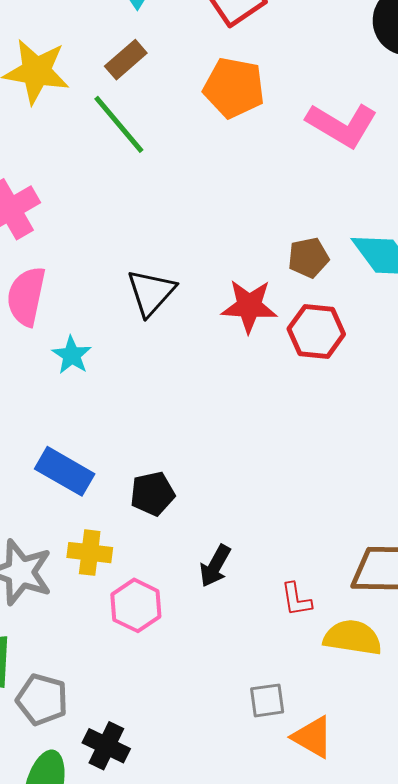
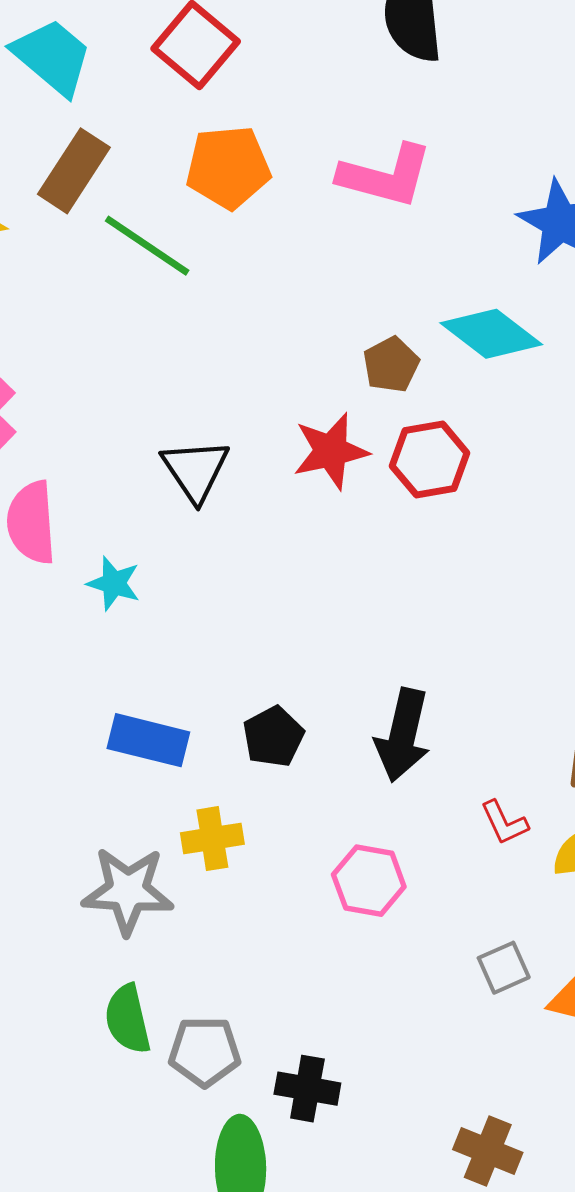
brown rectangle: (126, 60) -> (74, 171), size x1.4
green line: (119, 124) -> (147, 246), moved
black arrow: (215, 566) -> (403, 735), moved, size x1.5
pink hexagon: (136, 605) -> (369, 881), moved

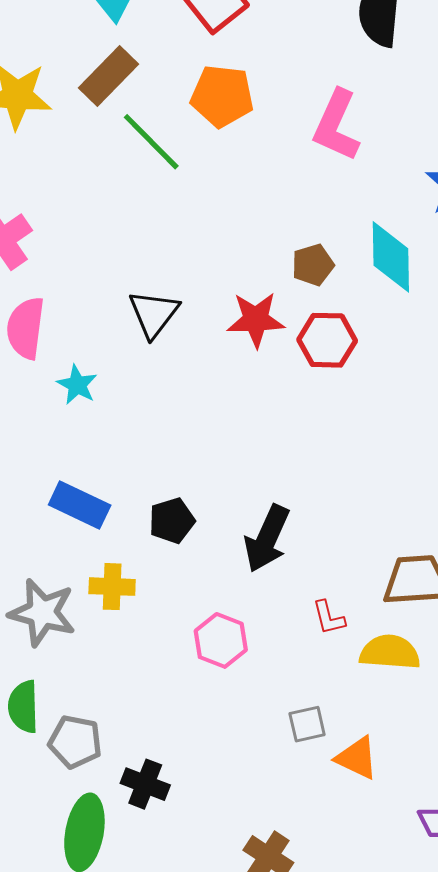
pink L-shape: (385, 176) -> (336, 125), turned 88
cyan diamond: (491, 334) -> (391, 257), turned 40

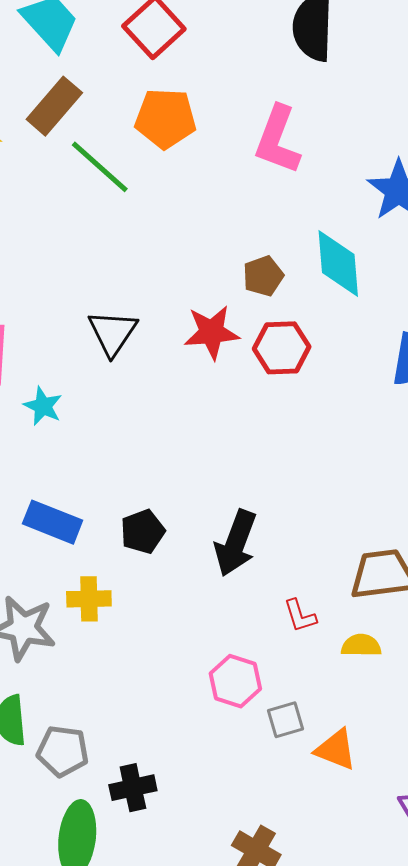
pink hexagon: (221, 640) -> (235, 681), moved
yellow semicircle: (390, 652) -> (361, 645), size x0.7
black cross: (145, 784) -> (133, 788), turned -30

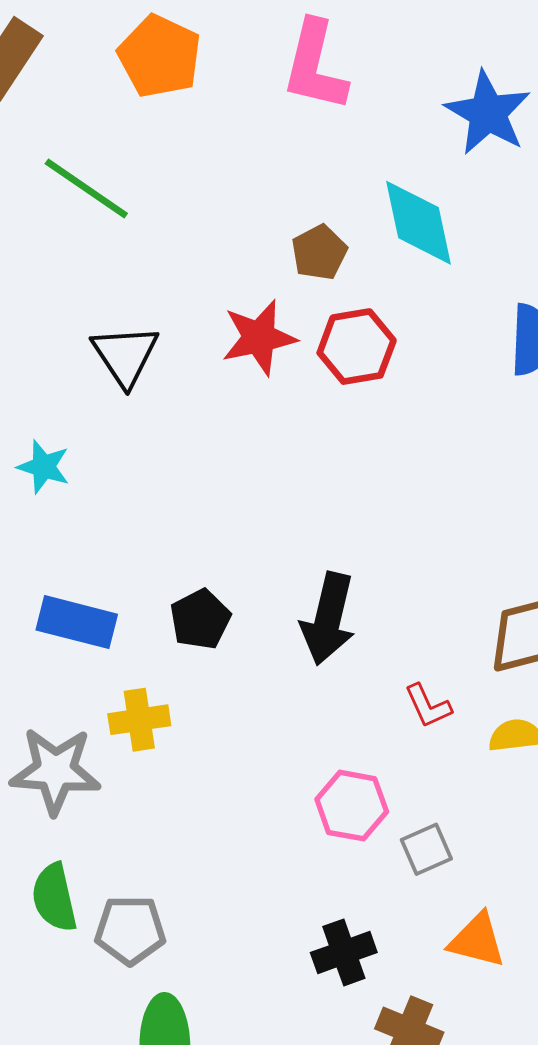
orange pentagon: (165, 118) -> (160, 56), turned 30
green line: (100, 167) -> (86, 189), moved
orange triangle: (336, 750) -> (477, 940), moved
black cross: (133, 788) -> (344, 952), moved

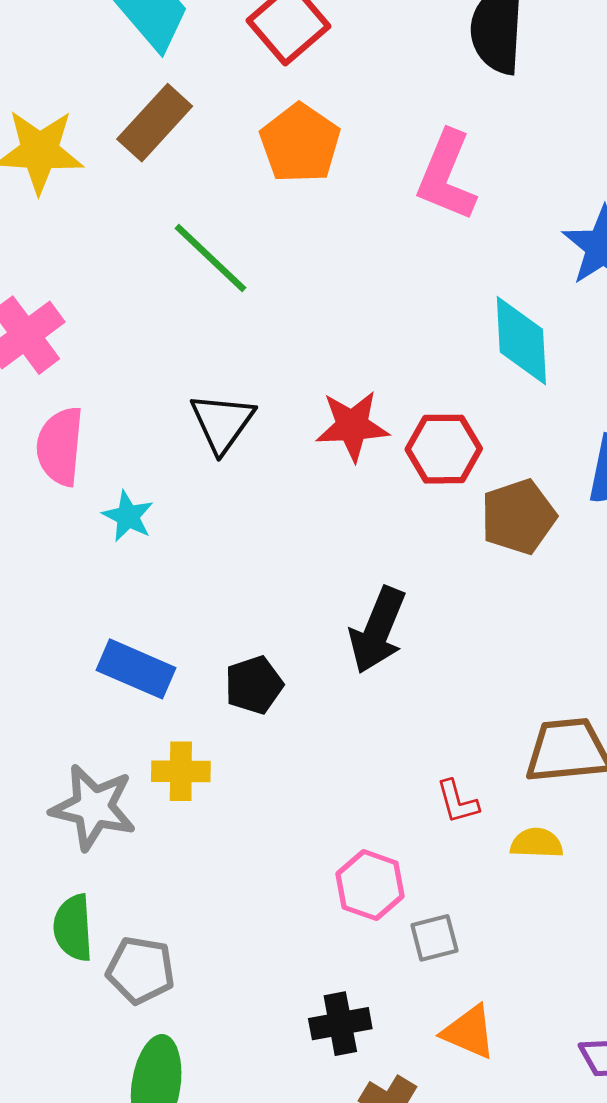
brown pentagon: (319, 252) -> (518, 517), moved, size x1.4
black arrow: (328, 619) -> (378, 630), moved

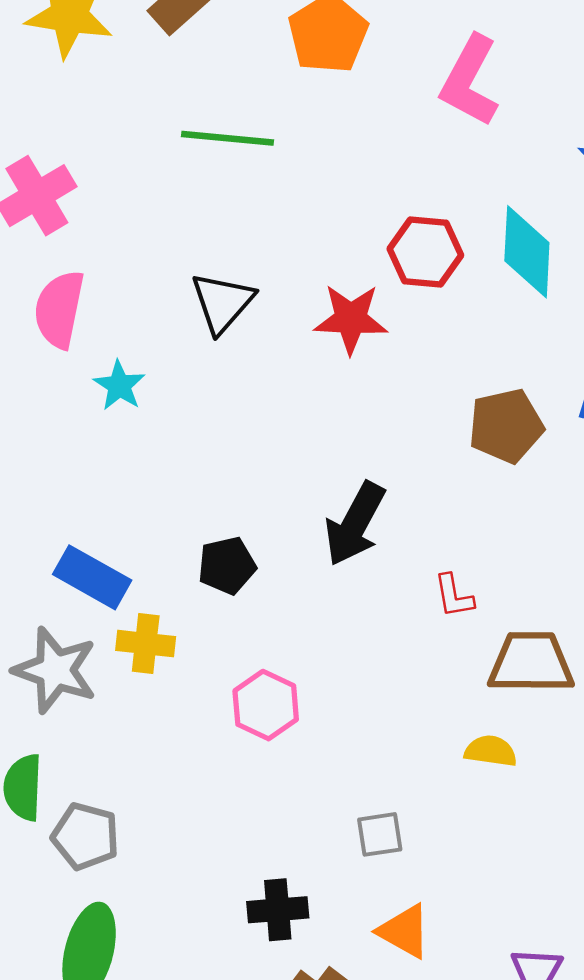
green line: (210, 258) -> (228, 138), turned -44
red hexagon: (444, 449) -> (425, 252), moved
blue rectangle: (136, 669) -> (92, 577), moved
red L-shape: (457, 802) -> (454, 596), moved
pink hexagon: (370, 885) -> (266, 705), moved

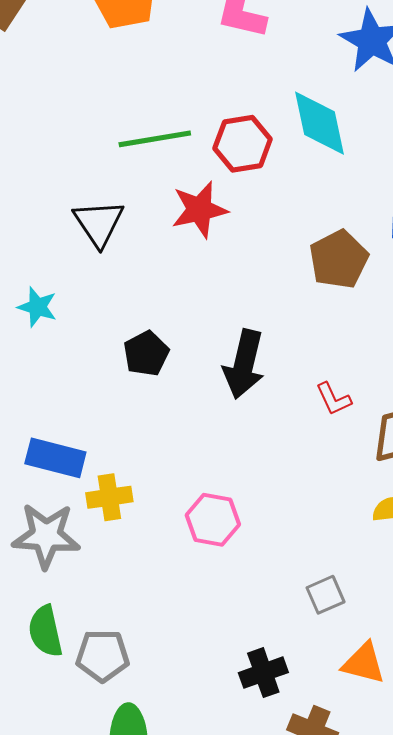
green line: (228, 138) -> (155, 139), moved
black pentagon: (227, 566) -> (146, 353), moved

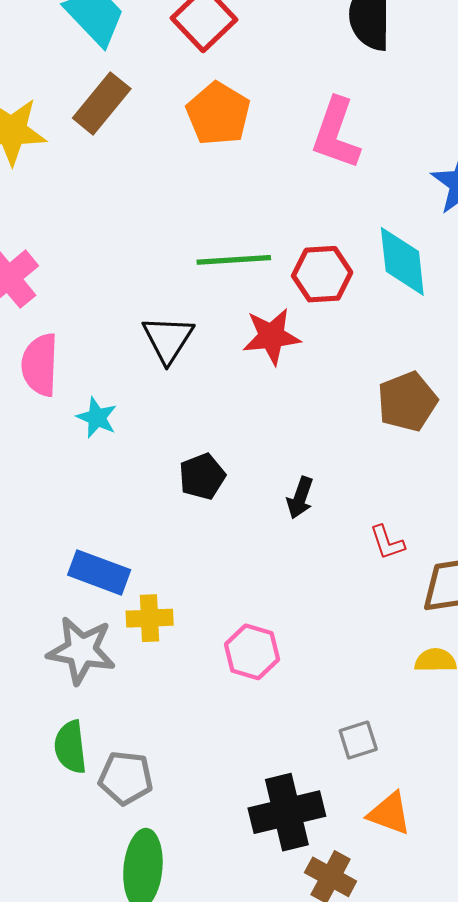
black arrow: (244, 364) -> (300, 498), size x0.6
black cross: (263, 673) -> (287, 812), size x1.5

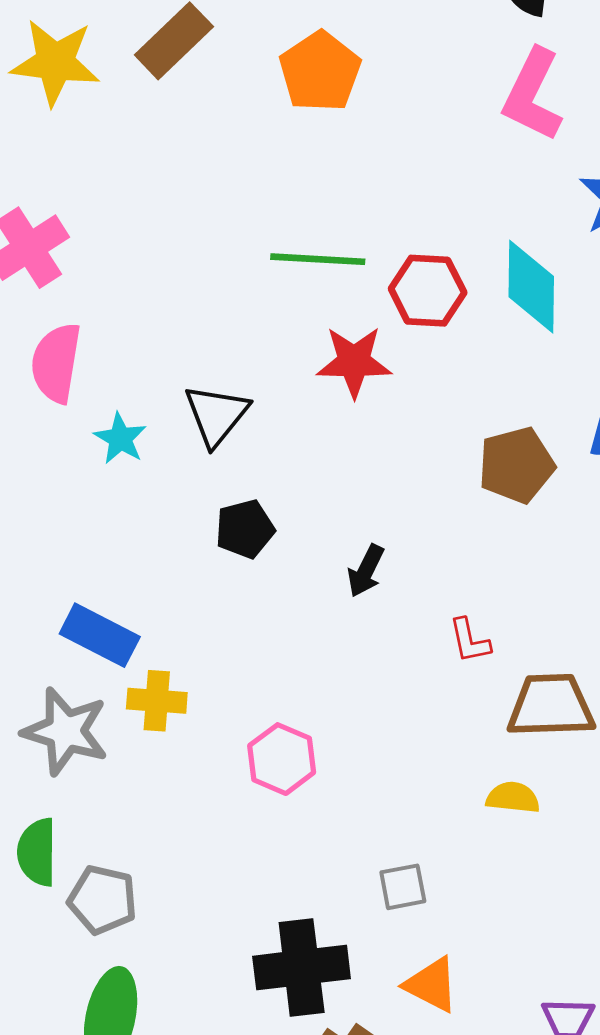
pink L-shape: (336, 133) -> (533, 95), moved
black triangle: (168, 339) -> (216, 415), moved

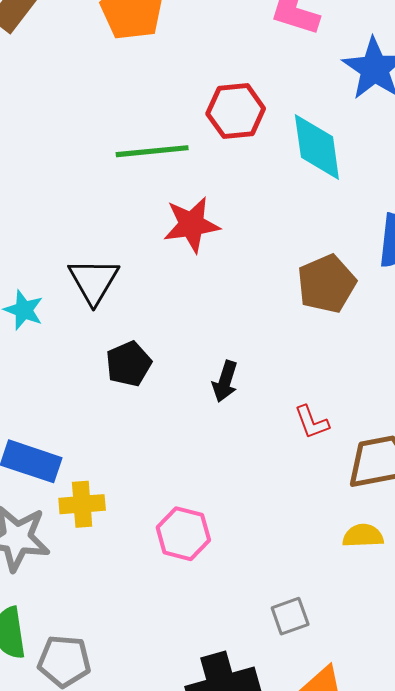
red hexagon: (428, 291) -> (236, 111), moved

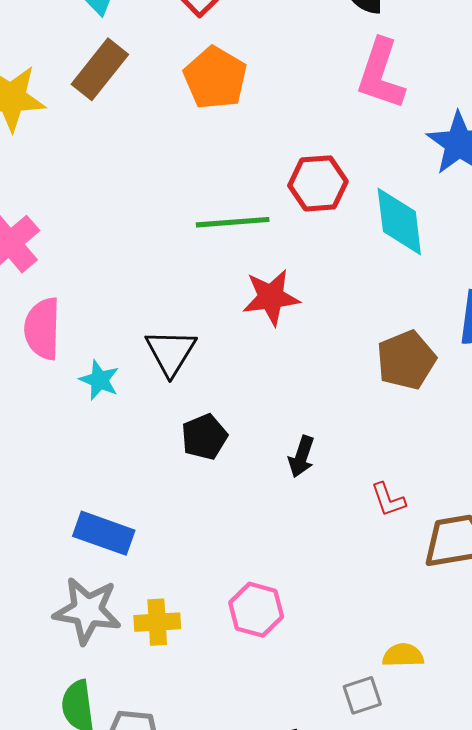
yellow cross: (82, 504) -> (157, 622), moved
yellow semicircle: (363, 536) -> (403, 655), moved

